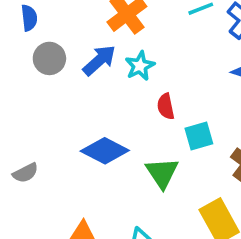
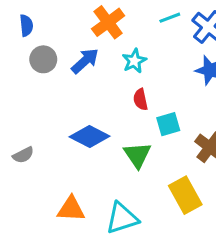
cyan star: (140, 66) -> (134, 61), moved

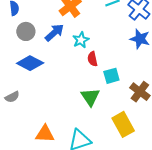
cyan star: (134, 61) -> (81, 40), moved
blue diamond: (90, 136) -> (30, 63), moved

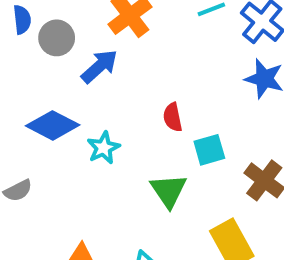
gray circle: (26, 31) -> (57, 38), moved
cyan star: (81, 40) -> (103, 148), moved

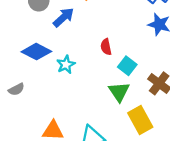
cyan square: (209, 150) -> (127, 66), turned -36
green triangle: (169, 191) -> (119, 92), moved

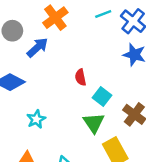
cyan star: (66, 65) -> (36, 119), moved

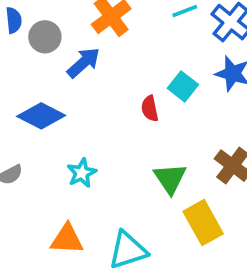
cyan square: (102, 96) -> (183, 86), moved

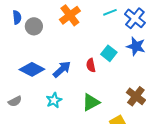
blue arrow: (84, 63) -> (62, 69), moved
green triangle: (170, 178) -> (91, 102), moved, turned 36

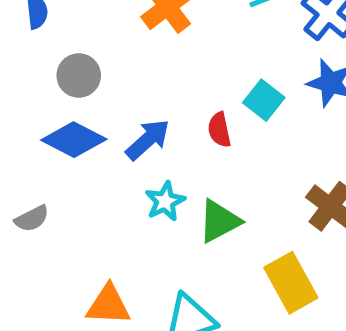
gray circle: (34, 26) -> (79, 75), moved
cyan star: (54, 100) -> (165, 201), moved

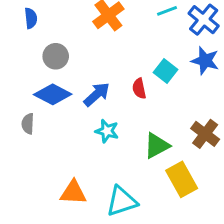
cyan star: (165, 201) -> (107, 131), turned -30
gray semicircle: (32, 219) -> (28, 124), moved, turned 120
green triangle: (219, 221) -> (157, 146), moved

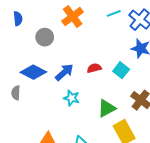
gray circle: (56, 56) -> (45, 37), moved
cyan square: (166, 71) -> (121, 70), moved
red semicircle: (139, 89) -> (94, 68), turned 88

